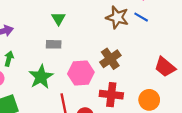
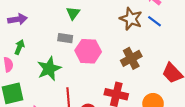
brown cross: (110, 59) -> (131, 58), moved
pink hexagon: (81, 73) -> (88, 51), moved

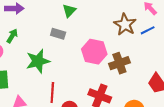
blue line: (155, 21) -> (148, 30), turned -72
pink hexagon: (88, 51) -> (94, 52), moved

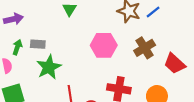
gray rectangle: (58, 34) -> (38, 44), moved
brown cross: (119, 63) -> (145, 48), moved

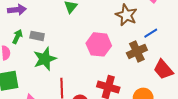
blue line: (153, 12) -> (151, 33), moved

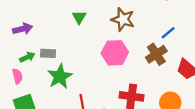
brown star: (126, 15) -> (123, 19), moved
green arrow: (17, 37) -> (27, 57), turned 48

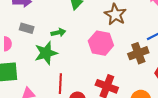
gray rectangle: (48, 53) -> (27, 28), moved
green arrow: (27, 57) -> (58, 32), moved

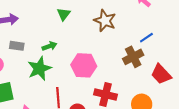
pink hexagon: (101, 43) -> (84, 65), moved

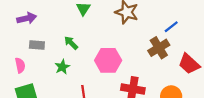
green arrow: (49, 46) -> (71, 43), turned -112
green star: (39, 69) -> (62, 67), size x0.6

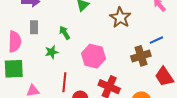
gray rectangle: (37, 45) -> (34, 27), turned 72
pink semicircle: (20, 65) -> (15, 42), size x1.5

